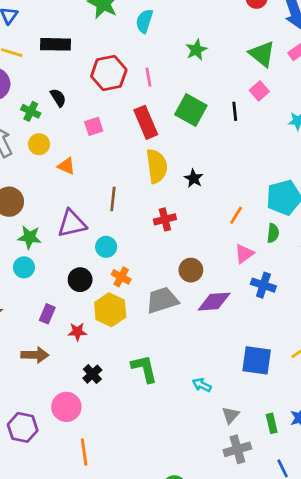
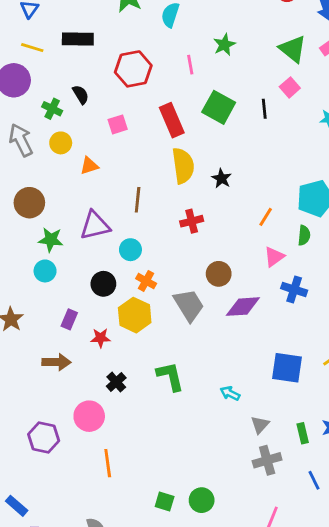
pink line: (148, 77) -> (190, 65), moved
orange triangle: (66, 166) -> (89, 166), turned -42
gray trapezoid: (162, 300) -> (189, 305), turned 76

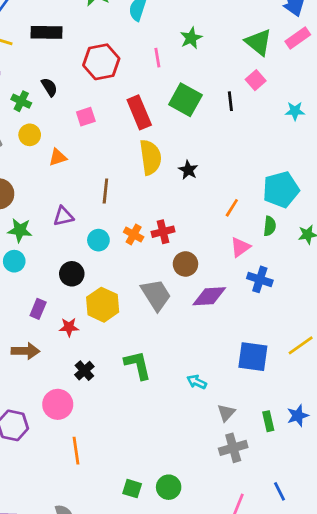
red cross: (192, 221) -> (163, 232), moved
purple triangle: (95, 225) -> (63, 216), size x0.7
orange cross: (146, 281) -> (134, 235), moved
blue line: (314, 480) -> (280, 491), moved

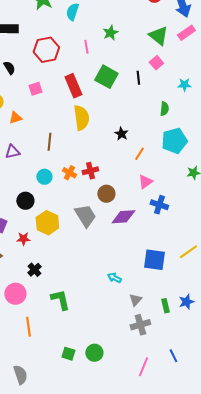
black star: (188, 170) -> (121, 134), moved
purple triangle: (63, 216) -> (12, 152), moved
green semicircle: (270, 226) -> (164, 109), moved
green L-shape: (138, 365) -> (60, 300), moved

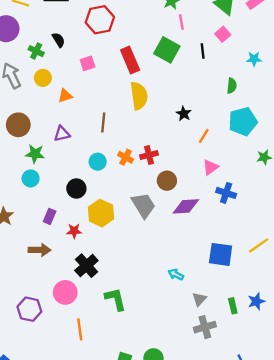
pink line: (86, 47) -> (181, 22), moved
black cross: (34, 270) -> (86, 266), size x1.5

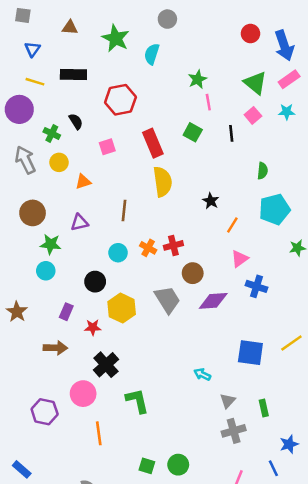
green square: (167, 50) -> (193, 132), size x0.7
cyan star: (254, 59) -> (287, 112), moved
blue star: (256, 301) -> (289, 444), moved

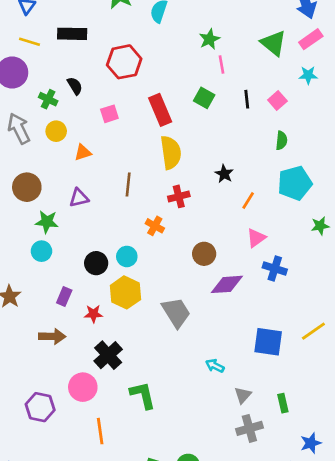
pink square: (253, 115) -> (277, 100), moved
red cross: (173, 245) -> (179, 196), moved
cyan circle: (118, 253) -> (127, 256), moved
gray trapezoid: (167, 300) -> (176, 312), moved

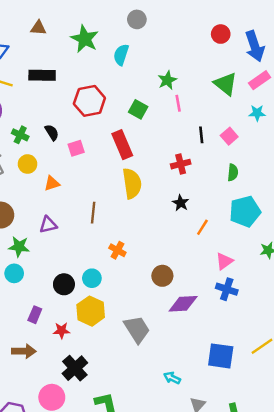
black semicircle: (75, 86) -> (52, 132), moved
green square: (204, 98) -> (138, 109), moved
red cross: (179, 196) -> (181, 164), moved
pink triangle: (256, 238) -> (224, 261), moved

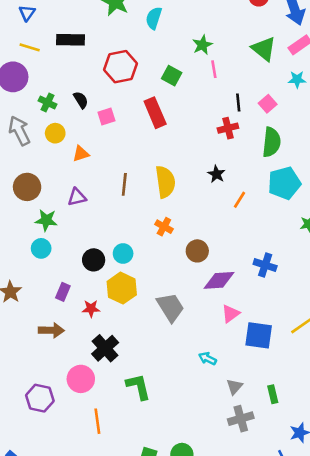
red cross: (181, 164) -> (228, 128), moved
green semicircle: (233, 173) -> (271, 142), size x1.6
yellow semicircle: (132, 183) -> (165, 182), moved
orange cross: (117, 250) -> (164, 227), moved
pink triangle: (224, 261) -> (231, 314), moved

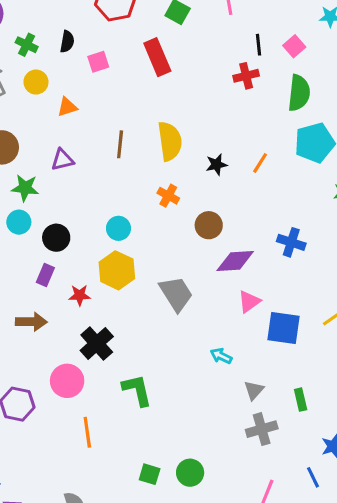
black semicircle: (81, 100) -> (67, 42), turned 42
black star: (216, 174) -> (217, 165), moved, turned 30
black circle: (94, 260) -> (56, 238), moved

